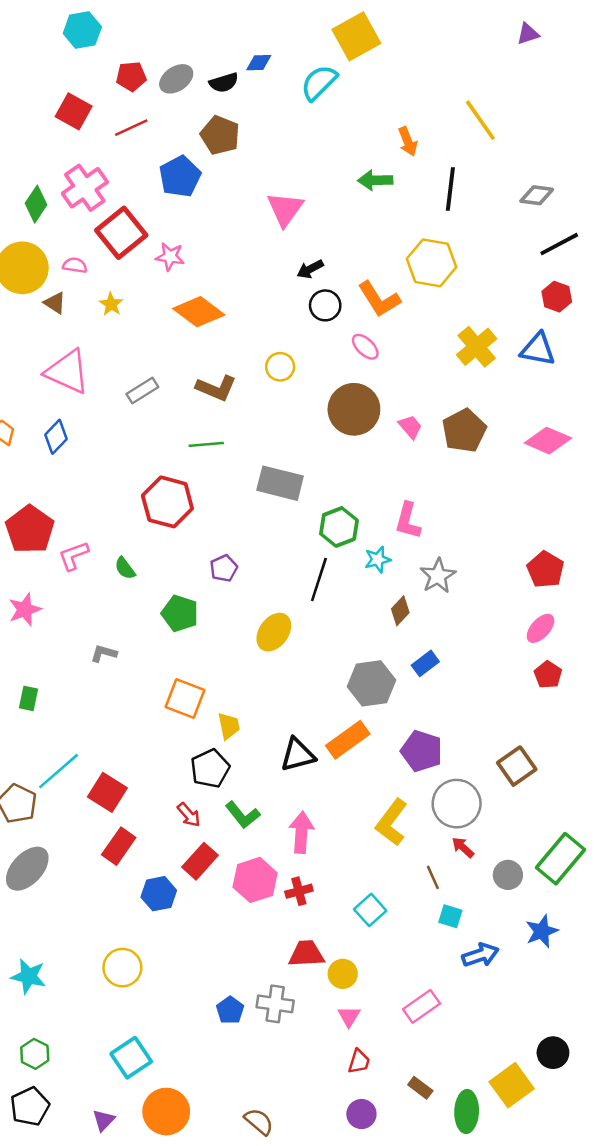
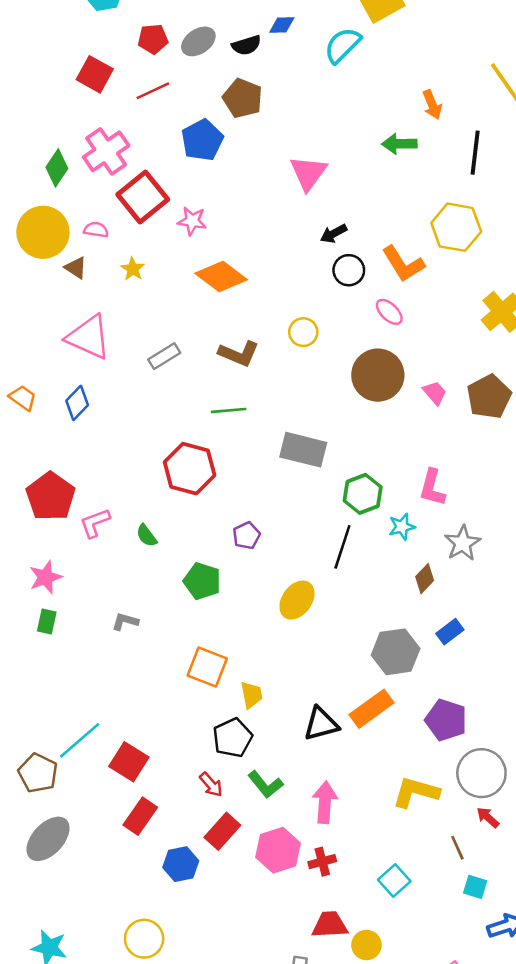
green rectangle: (29, 698) -> (47, 621), moved
yellow L-shape: (392, 822) -> (416, 792), turned 69

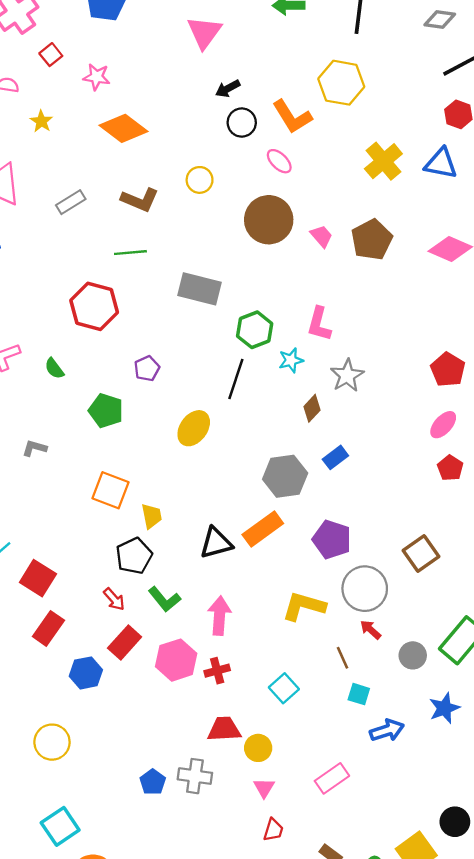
red square: (143, 197) -> (51, 55), size x0.5

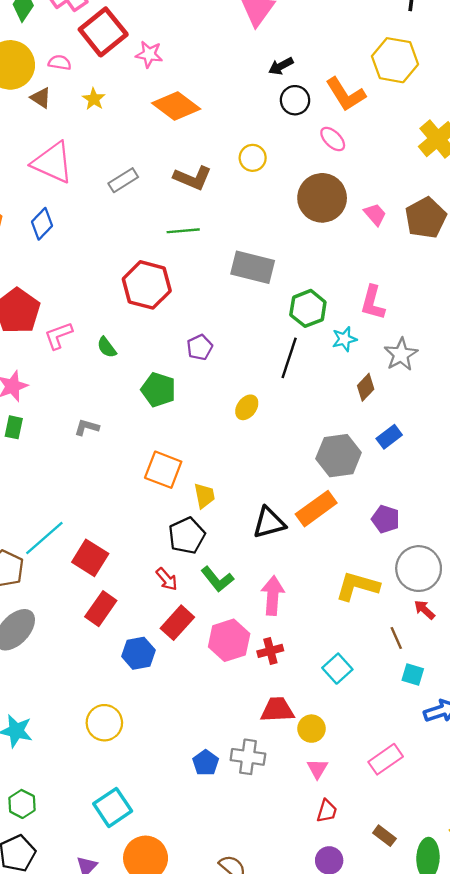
red square: (51, 55) -> (103, 32), size x2.0
yellow ellipse: (194, 428) -> (247, 407), size x0.7
purple pentagon: (332, 539) -> (386, 519), size x0.7

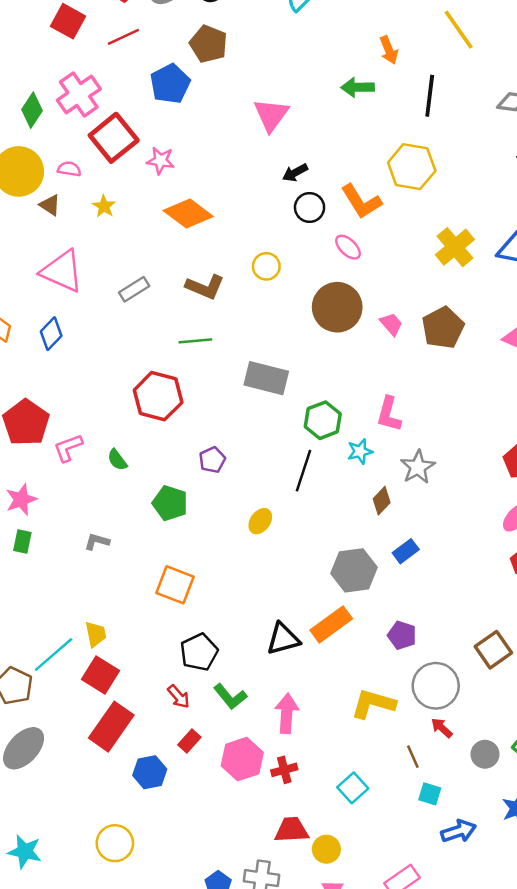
yellow trapezoid: (204, 496) -> (96, 634), moved
red rectangle: (101, 609) -> (111, 727), size x1.4
red rectangle: (177, 623) -> (189, 741), size x0.7

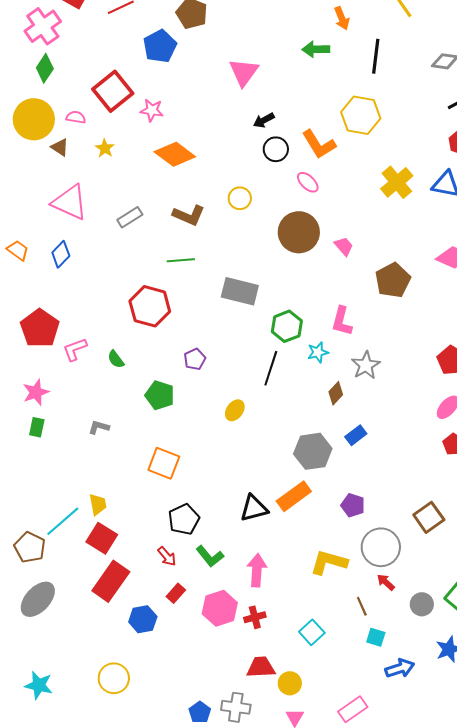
pink cross: (79, 95) -> (43, 26), moved
brown pentagon: (443, 328) -> (393, 280), moved

